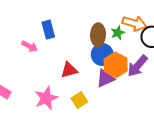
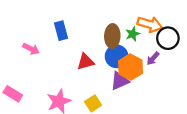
pink arrow: (30, 46) -> (31, 49), moved
purple arrow: (137, 66) -> (153, 58), moved, size x0.6
red triangle: (69, 70) -> (86, 62), moved

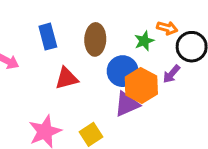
orange arrow: (150, 24) -> (167, 28), size x0.6
brown ellipse: (112, 36) -> (95, 39), moved
red triangle: (86, 62) -> (67, 78), moved

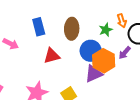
orange arrow: (167, 28) -> (122, 21), turned 56

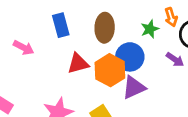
purple arrow: (125, 53) -> (175, 60), turned -96
orange hexagon: (104, 61) -> (110, 70), moved

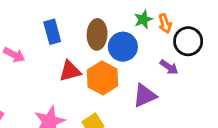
green star: (150, 29) -> (143, 19), moved
blue circle: (130, 57) -> (123, 47), moved
purple triangle: (134, 87) -> (145, 96), moved

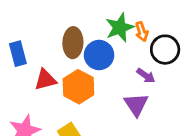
green star: (143, 19) -> (120, 28), size x1.5
blue rectangle: (52, 32) -> (18, 54), moved
purple triangle: (145, 96) -> (136, 105), moved, turned -40

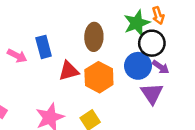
orange arrow: (142, 32) -> (158, 15), moved
black circle: (165, 50) -> (152, 43), moved
blue circle: (99, 55) -> (138, 66), moved

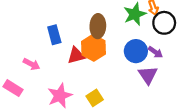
black circle: (152, 43) -> (164, 23), moved
pink arrow: (17, 56) -> (32, 64), moved
orange hexagon: (99, 77) -> (93, 48), moved

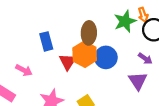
blue circle: (136, 51) -> (106, 57), moved
red triangle: (76, 55) -> (68, 62), turned -42

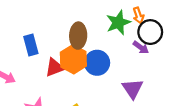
purple arrow: (145, 58) -> (141, 47), moved
red triangle: (68, 62) -> (55, 67), turned 36

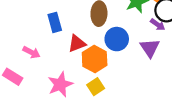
orange hexagon: (73, 59) -> (95, 59), moved
purple triangle: (133, 89) -> (150, 48), moved

